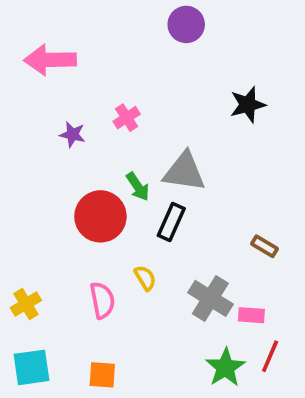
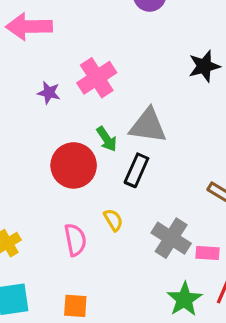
pink cross: (127, 118) -> (97, 78), size x1.6

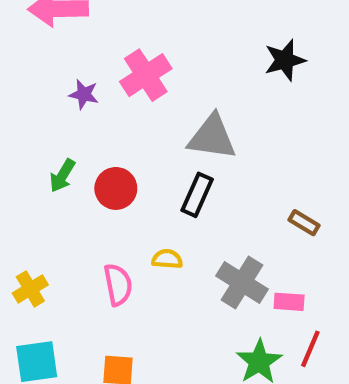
green arrow: (107, 139) -> (62, 176), moved, turned 65
red circle: (74, 165) -> (116, 188), size x0.7
yellow semicircle: (113, 220) -> (167, 259), turned -55

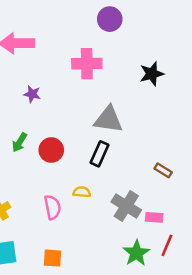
pink cross: (146, 75) -> (87, 64), moved, turned 32

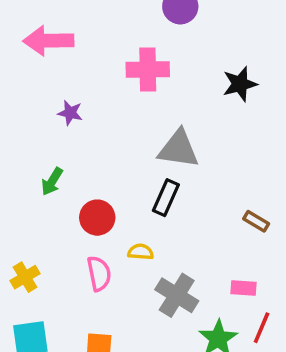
red circle: (51, 150) -> (97, 218), moved
gray cross: (126, 206) -> (177, 295), moved

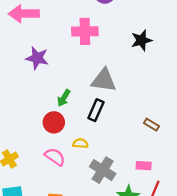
purple star: (70, 113) -> (37, 58), size x1.5
green arrow: (52, 181) -> (64, 98), moved
pink semicircle: (99, 274) -> (55, 157), turned -45

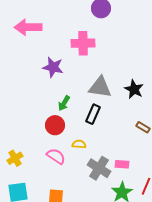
black star: (141, 40) -> (134, 89), moved, turned -30
purple star: (37, 58) -> (53, 67), moved
pink rectangle: (144, 166) -> (122, 164), moved

